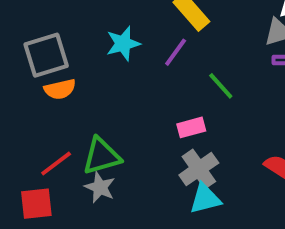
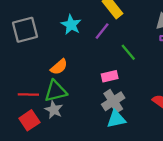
cyan star: (123, 44) -> (71, 25), turned -30
orange semicircle: (60, 89) -> (59, 67), moved, turned -30
red line: (56, 163) -> (28, 94), turned 36
red square: (36, 204) -> (29, 120), moved, turned -30

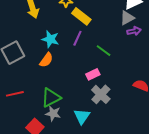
orange semicircle: (59, 67) -> (46, 60), moved
red line: (28, 94) -> (15, 94), moved
cyan triangle: (116, 119) -> (82, 116), moved, turned -30

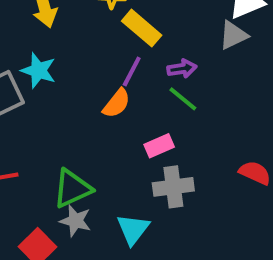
purple arrow: (134, 31) -> (182, 69), moved
cyan star: (50, 39) -> (38, 71), moved
orange semicircle: (46, 60) -> (117, 103), moved
gray cross: (101, 94) -> (173, 187), turned 36

